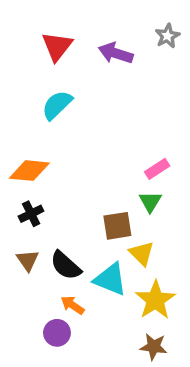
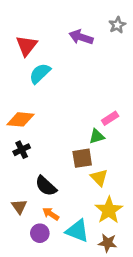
red triangle: (57, 46) -> (27, 46), moved
green triangle: (150, 202) -> (97, 136), moved, turned 42
brown triangle: (28, 260) -> (19, 207), moved
cyan triangle: (110, 279) -> (77, 231), moved

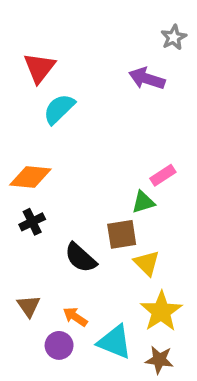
purple arrow: (81, 37) -> (147, 79), moved
black semicircle: (46, 186) -> (81, 258), moved

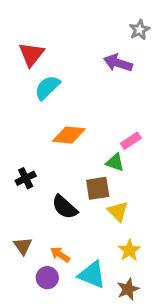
orange diamond: (30, 177) -> (69, 135), moved
green triangle: (143, 202) -> (115, 162), turned 36
yellow star: (161, 311) -> (129, 250), size x0.7
brown star: (159, 360) -> (128, 289), turned -30

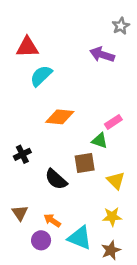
red triangle: (31, 54) -> (27, 47), turned 50
yellow triangle: (118, 211) -> (116, 180), moved
yellow star: (129, 250) -> (112, 217), turned 30

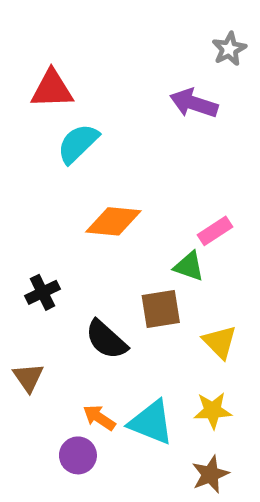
brown triangle: (20, 213) -> (28, 377), moved
cyan triangle: (80, 238) -> (151, 422), moved

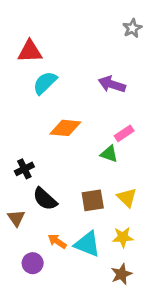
purple arrow: (194, 103) -> (112, 84), moved
brown square: (161, 309) -> (93, 200), moved
black semicircle: (106, 340) -> (45, 199), moved
purple circle: (78, 455) -> (33, 263), moved

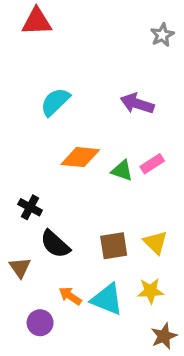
red triangle: (30, 51) -> (37, 22), moved
green triangle: (109, 154) -> (122, 170), moved
black cross: (24, 169) -> (30, 207), turned -36
brown star: (121, 274) -> (164, 336), moved

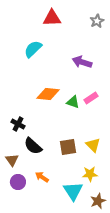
red triangle: (37, 22) -> (52, 18), moved
cyan semicircle: (55, 102) -> (33, 49), moved
cyan triangle: (107, 299) -> (73, 191), moved, turned 35
purple circle: (40, 323) -> (18, 182), moved

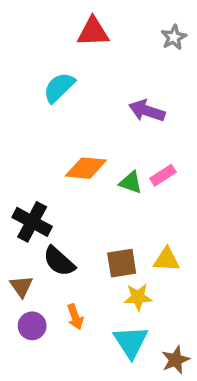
black cross: (18, 124) -> (32, 222), size x1.5
yellow triangle: (93, 145) -> (167, 260), turned -42
yellow star: (90, 174) -> (138, 297), moved
orange arrow: (42, 177) -> (75, 317), turned -144

